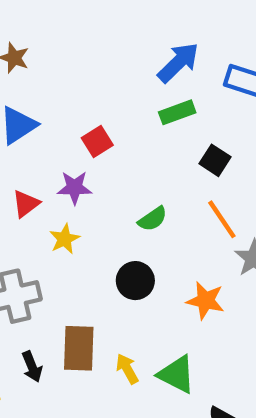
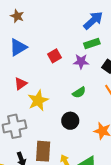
purple star: (75, 188) -> (81, 61), moved
yellow star: (65, 239) -> (38, 100), size x1.5

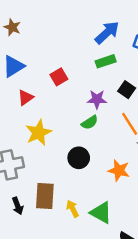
purple star: (81, 61) -> (97, 99), moved
red triangle: (21, 84) -> (26, 97), moved

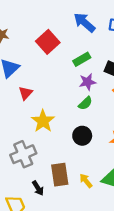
blue arrow: (107, 33) -> (84, 22), turned -85
green rectangle: (106, 61) -> (82, 59), moved
red square: (59, 77) -> (48, 42), moved, size x1.5

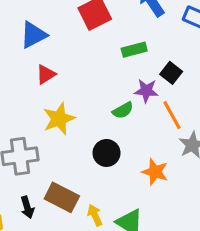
purple star: (88, 82) -> (146, 91), moved
brown rectangle: (60, 175) -> (62, 197), turned -70

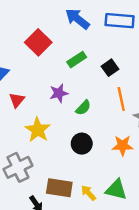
black square: (171, 73) -> (110, 68), turned 35
purple star: (146, 91) -> (59, 93), moved
orange line: (172, 115) -> (121, 99), turned 35

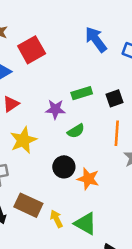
red square: (38, 42) -> (32, 50), moved
green rectangle: (77, 60) -> (82, 93), moved
orange star: (123, 146) -> (88, 179), moved

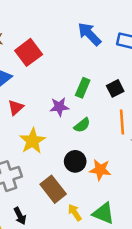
green rectangle: (82, 93) -> (83, 88), turned -42
brown rectangle: (28, 205) -> (53, 189), moved, turned 35

